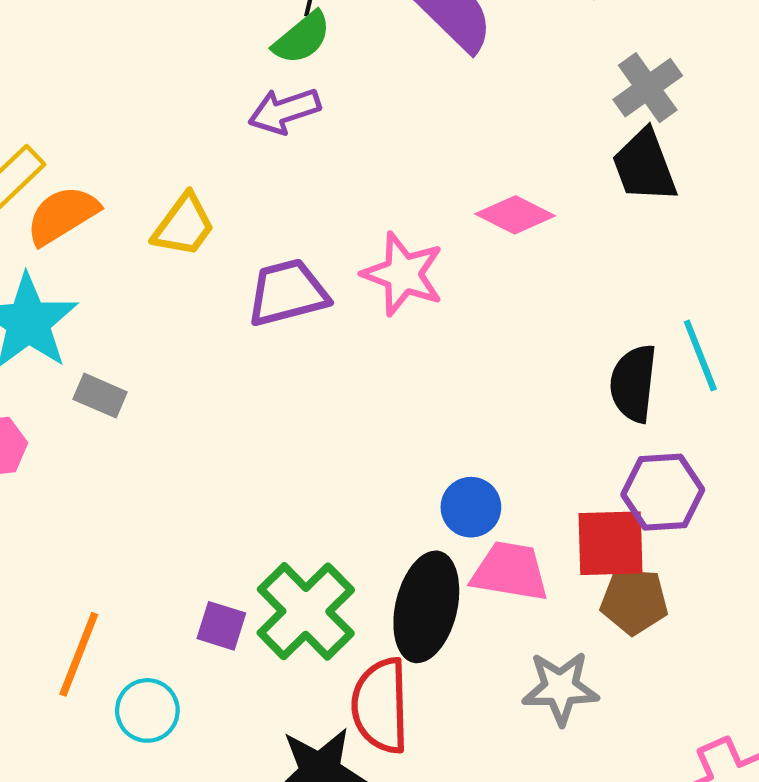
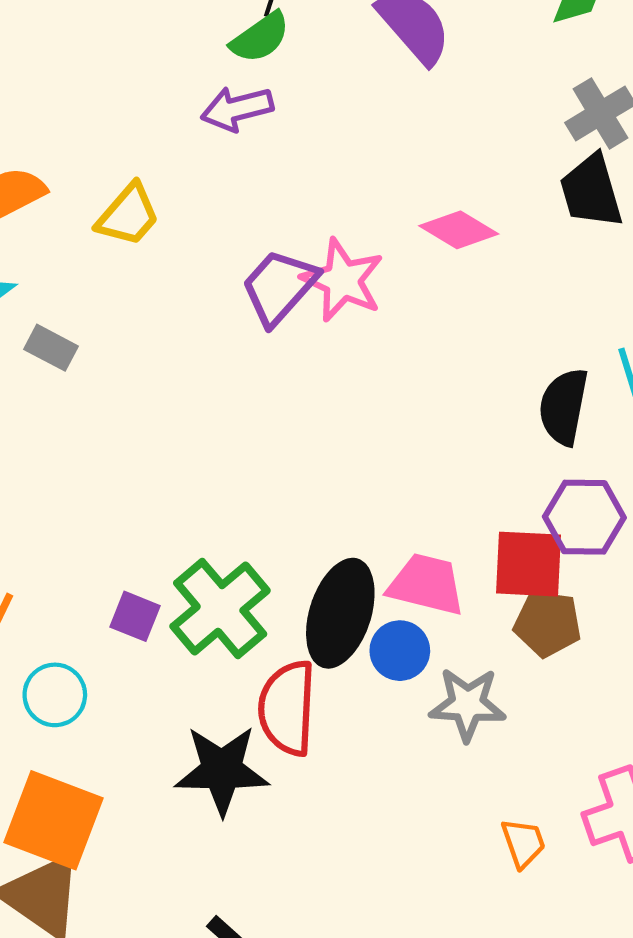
purple trapezoid: (288, 293) -> (279, 287), moved, turned -38
gray rectangle: (100, 396) -> (51, 348), moved
blue circle: (471, 507) -> (400, 651), moved

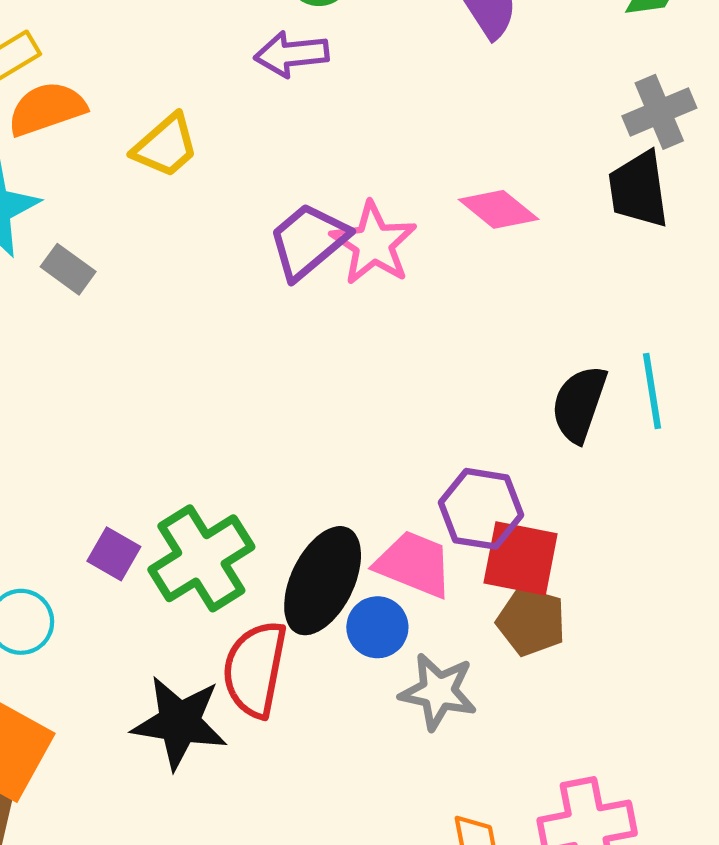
purple hexagon: (584, 517) -> (481, 509), moved

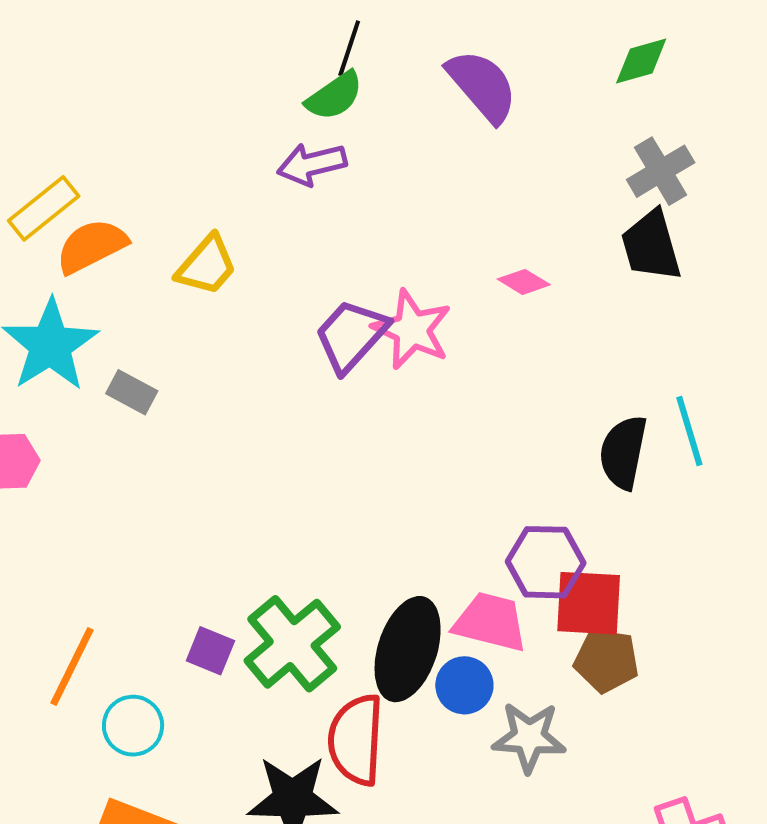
pink diamond: (499, 209) -> (524, 282), size x0.7

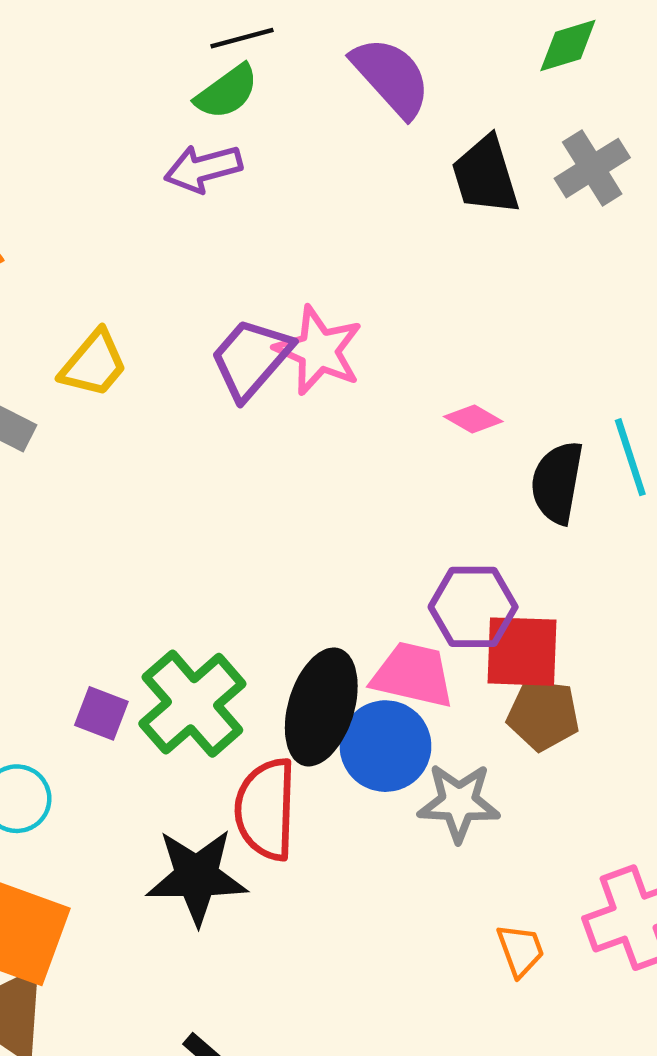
black line: (349, 48) -> (242, 38), turned 58
black trapezoid: (651, 246) -> (485, 176), moved
yellow trapezoid: (207, 265) -> (94, 364), moved
pink diamond: (524, 282) -> (473, 419), moved
blue circle: (464, 685) -> (385, 746), size x1.4

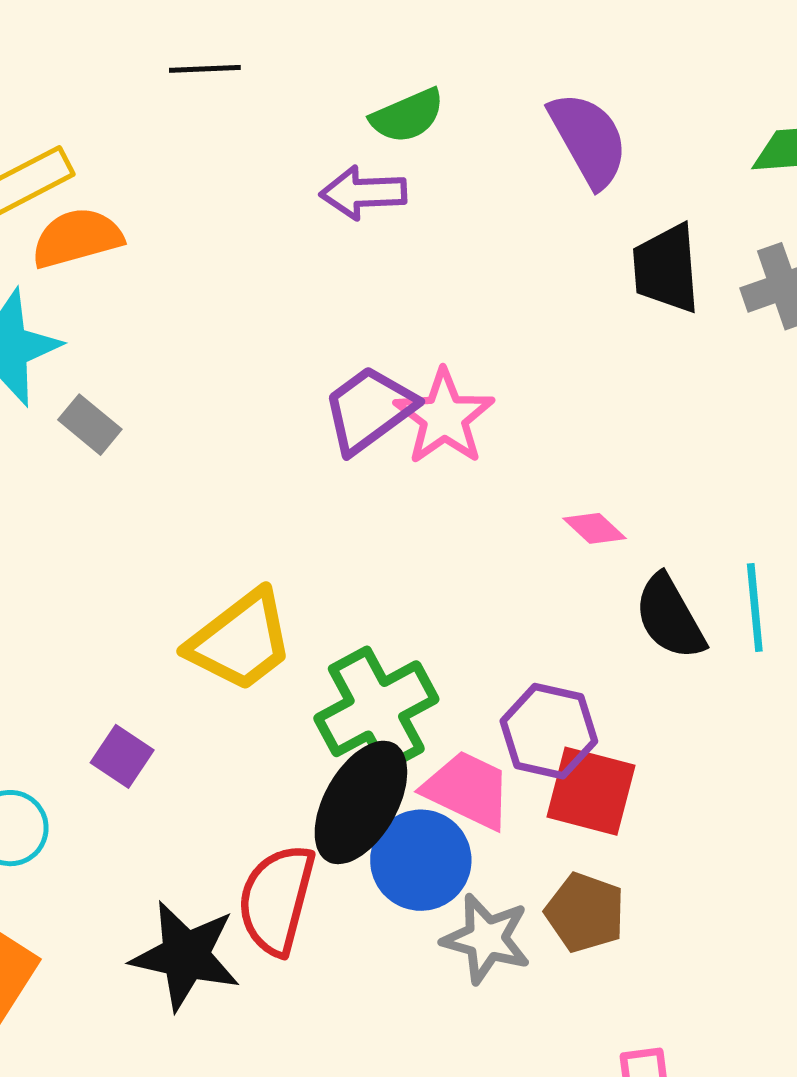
black line: (242, 38) -> (205, 69), moved
yellow trapezoid: (94, 364) -> (241, 641), moved, size x1.4
black semicircle: (557, 482) -> (670, 617), turned -52
green cross: (192, 704) -> (376, 709), moved
brown pentagon: (543, 715) -> (585, 912), moved

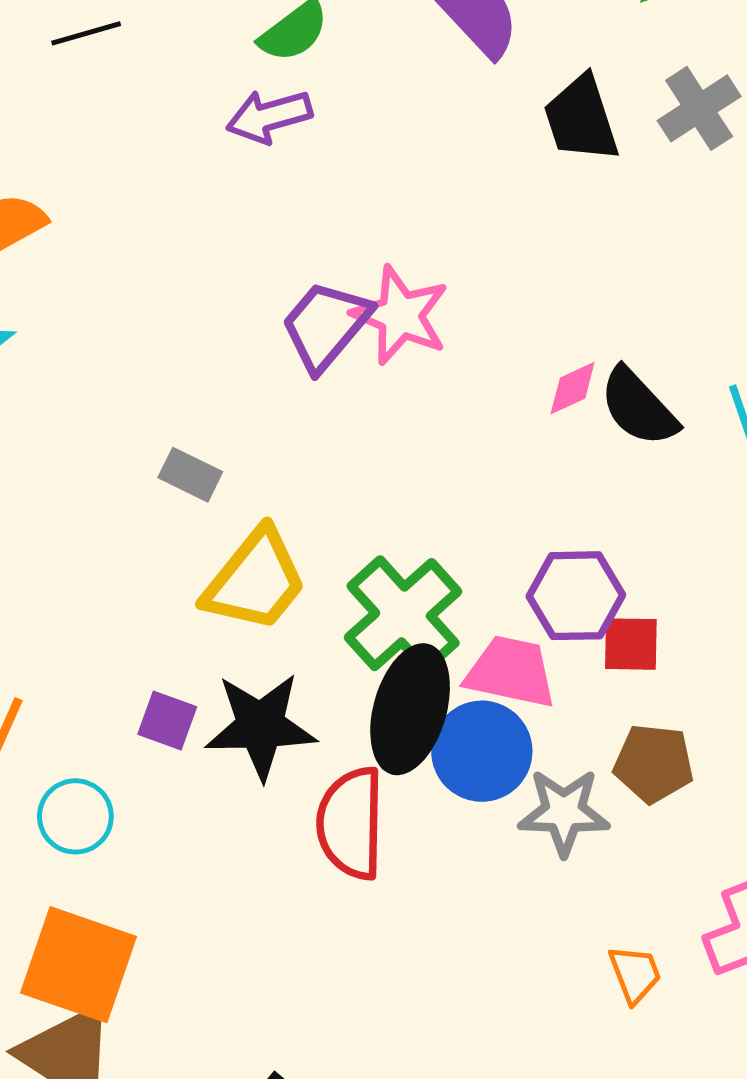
gray rectangle: (90, 425) -> (190, 475), moved
pink diamond: (595, 528) -> (573, 388), turned -54
black semicircle: (670, 617) -> (639, 407), moved
red square: (591, 791) -> (631, 644), size x0.7
black star: (186, 956) -> (261, 726), moved

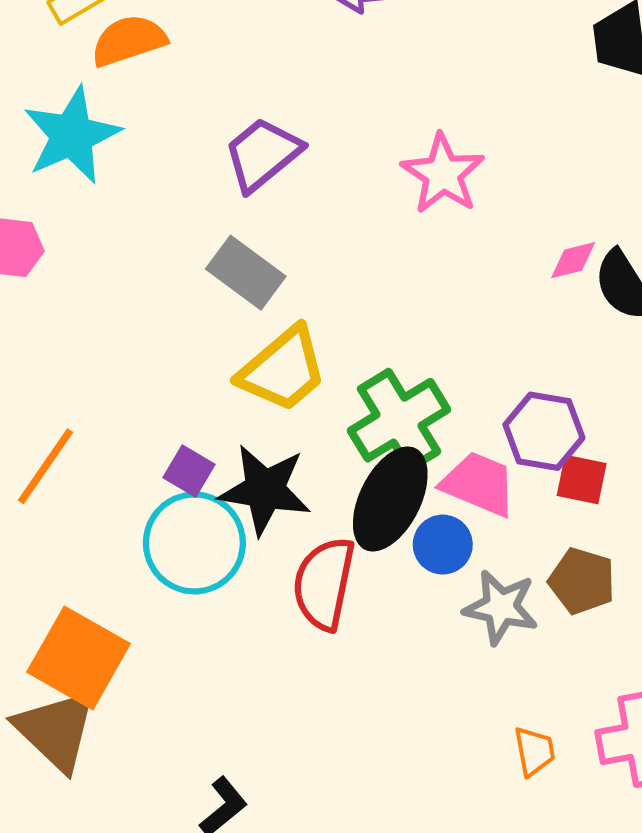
purple trapezoid: (326, 326) -> (263, 154), moved
gray rectangle: (190, 475) -> (246, 273), size x1.5
blue circle: (482, 751) -> (443, 545), size x0.7
cyan circle: (75, 816) -> (194, 543), moved, size x1.6

